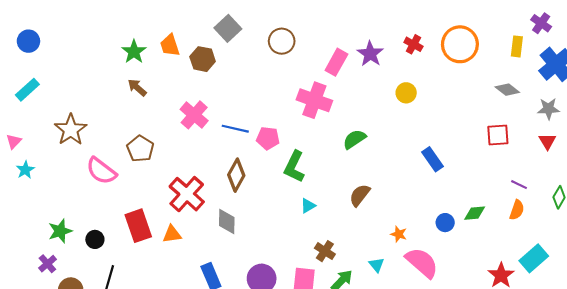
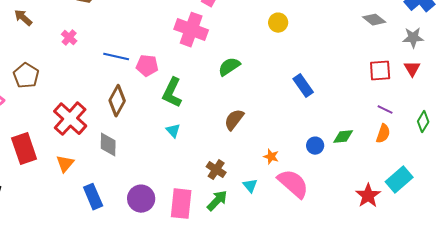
pink cross: (194, 115) -> (69, 38), moved, size x0.6
red square: (498, 135) -> (380, 71), moved
cyan triangle: (308, 206) -> (173, 131), moved, turned -42
orange triangle: (172, 234) -> (65, 164), moved, turned -42
brown cross: (325, 251) -> (216, 170), moved

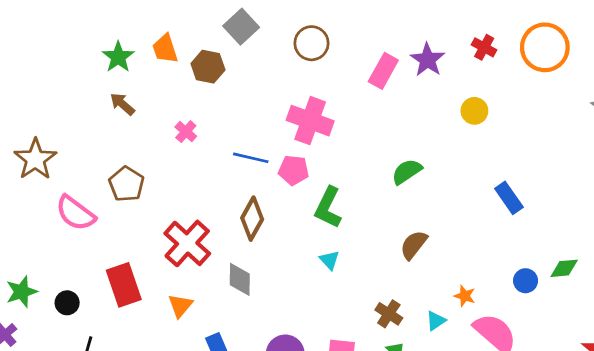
pink cross: (191, 30) -> (310, 121), moved
cyan triangle: (250, 186) -> (436, 321), moved, turned 35

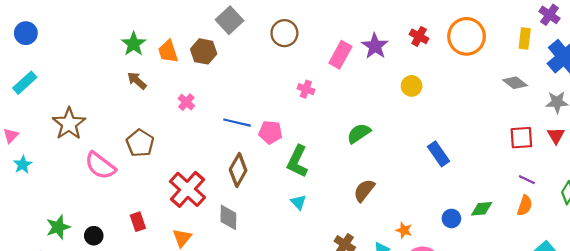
orange trapezoid: (165, 49) -> (168, 51), moved
pink cross: (310, 121) -> (306, 89), moved, size x0.5
red rectangle: (124, 285) -> (138, 222), size x0.6

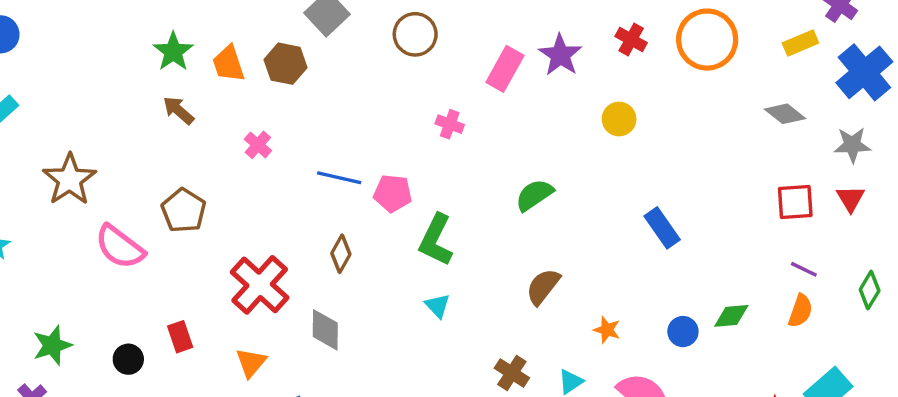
yellow rectangle: (525, 39) -> (800, 43), turned 60
brown diamond: (238, 170) -> (341, 254), size x0.7
orange star: (404, 230) -> (607, 330), moved
black circle: (94, 236) -> (128, 359), moved

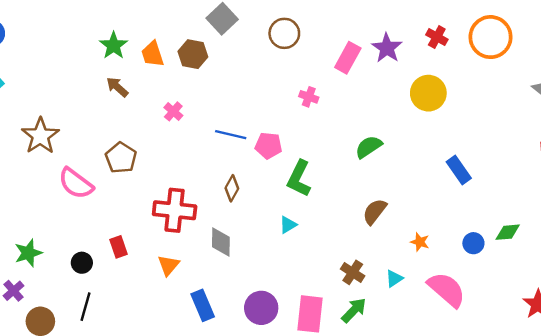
yellow circle: (619, 119) -> (428, 93), size x1.5
red cross: (260, 285) -> (175, 210), turned -36
cyan triangle: (438, 306) -> (288, 225), moved, turned 42

